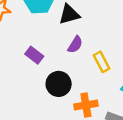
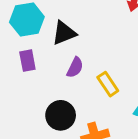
purple rectangle: (34, 55) -> (27, 61), moved, turned 48

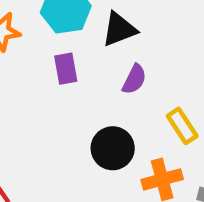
yellow rectangle: (108, 84) -> (182, 126), moved

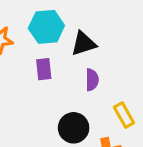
purple semicircle: (134, 79) -> (92, 80), turned -30

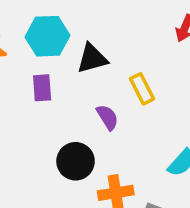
purple semicircle: (92, 80) -> (107, 117), moved, turned -35
yellow rectangle: (124, 115) -> (142, 89), moved

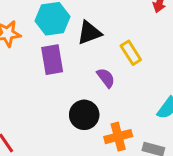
purple rectangle: (42, 88) -> (52, 60), size x1.4

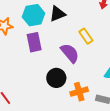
black triangle: (89, 33) -> (58, 14), moved
purple semicircle: (106, 78) -> (70, 53), size x1.5

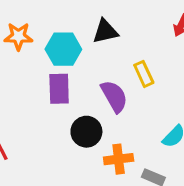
cyan hexagon: (34, 15) -> (63, 49), moved
purple rectangle: (34, 42) -> (59, 89), moved

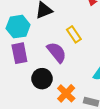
orange cross: (119, 159) -> (66, 93), turned -30

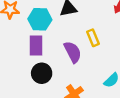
black circle: (42, 79) -> (42, 73), moved

